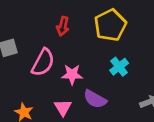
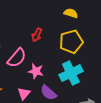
cyan cross: (119, 67) -> (71, 73), size x1.6

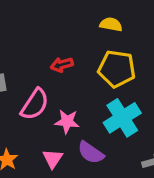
red arrow: (37, 35) -> (62, 65), turned 56
yellow pentagon: (71, 42) -> (117, 69), turned 30

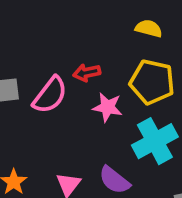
pink semicircle: (35, 104) -> (50, 95), moved
pink star: (67, 122) -> (107, 107), moved

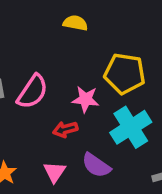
yellow semicircle: (149, 28) -> (75, 23), moved
red arrow: (87, 73) -> (65, 129), moved

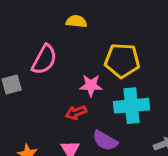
pink semicircle: (32, 92) -> (44, 60), moved
cyan cross: (131, 127) -> (131, 106), turned 32

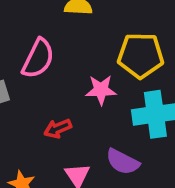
red arrow: (76, 113) -> (58, 129), moved

